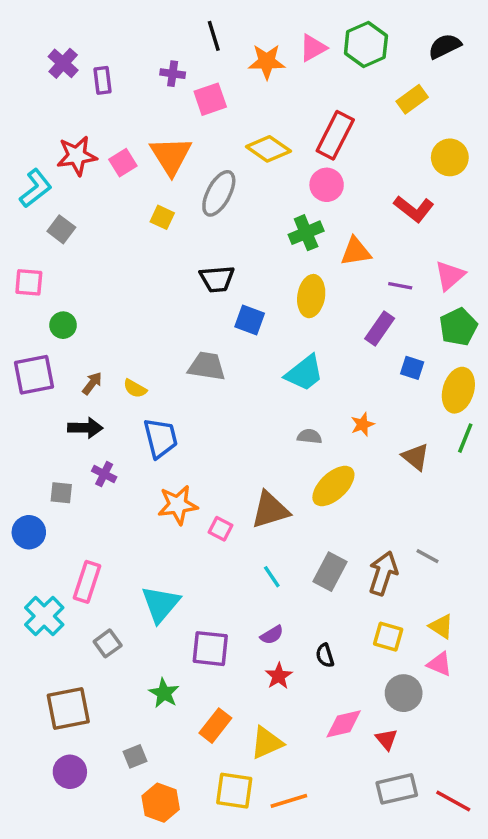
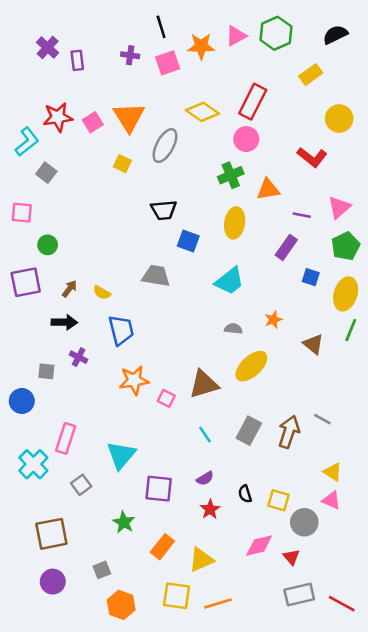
pink square: (210, 99) -> (168, 63), moved
yellow square: (388, 637) -> (279, 500), moved

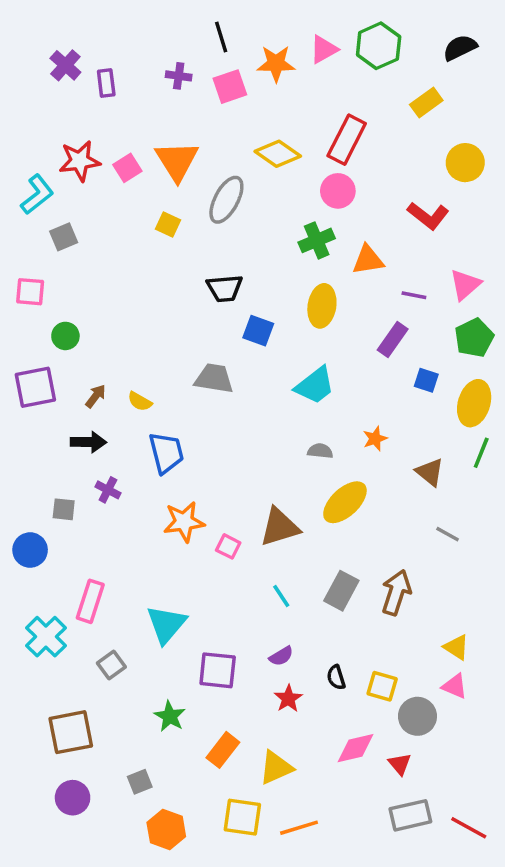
gray square: (46, 173) -> (64, 237), turned 30
gray line: (322, 419) -> (448, 534), moved

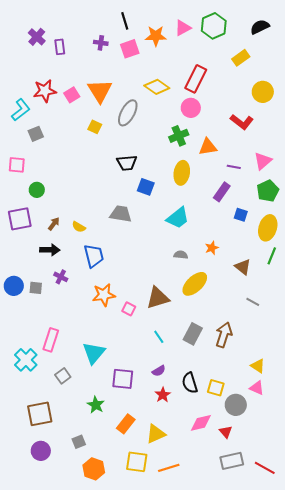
blue circle: (30, 550) -> (14, 286), moved
black semicircle: (336, 677) -> (190, 383), size x1.5

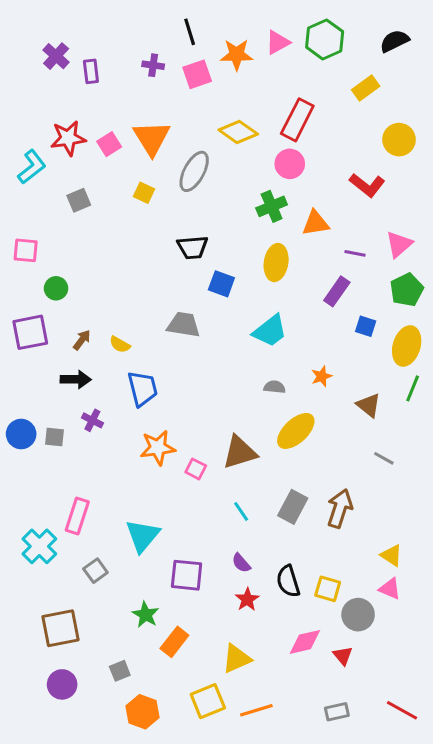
gray square: (36, 134) -> (79, 200), moved
purple semicircle: (159, 371) -> (241, 563), turned 80
orange rectangle: (126, 424) -> (174, 642), moved
gray rectangle: (232, 461) -> (337, 712), moved, size x0.7
yellow square: (137, 462) -> (208, 701), turned -30

